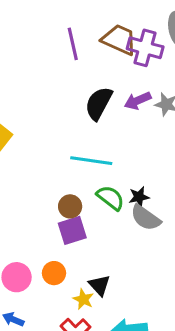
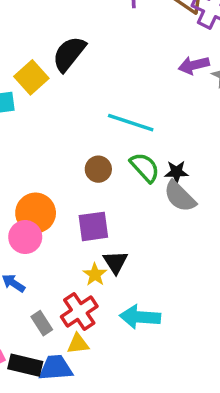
black semicircle: (99, 103) -> (69, 54), moved
purple square: (72, 230) -> (93, 226), moved
orange circle: (54, 273) -> (36, 213), moved, size x1.5

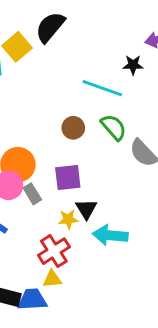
black star: (176, 172) -> (133, 65), moved
yellow star: (95, 275) -> (68, 219), turned 30
cyan arrow: (140, 317) -> (110, 235), moved
gray rectangle: (42, 323) -> (32, 194), moved

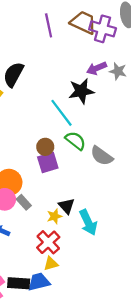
black star: (133, 65) -> (81, 91), size x1.6
cyan line: (102, 88) -> (61, 113), turned 44
purple square: (68, 178) -> (48, 163), moved
cyan arrow: (110, 235) -> (88, 222), turned -110

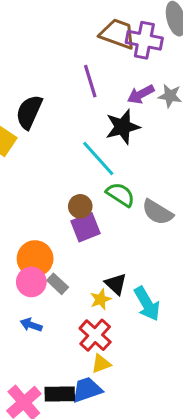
purple line: (49, 25) -> (90, 81), moved

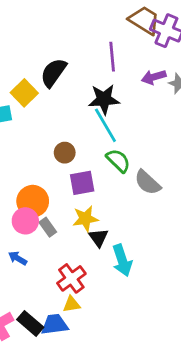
black star: (123, 127) -> (104, 99), moved
brown circle: (80, 206) -> (65, 153), moved
yellow star: (101, 299) -> (85, 219), moved, size x1.4
black rectangle: (60, 394) -> (30, 323), turned 30

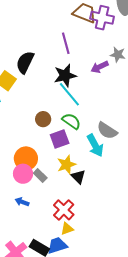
purple arrow: (154, 77) -> (100, 67), moved
green semicircle: (118, 161) -> (71, 121), moved
cyan arrow: (122, 260) -> (95, 145), moved

